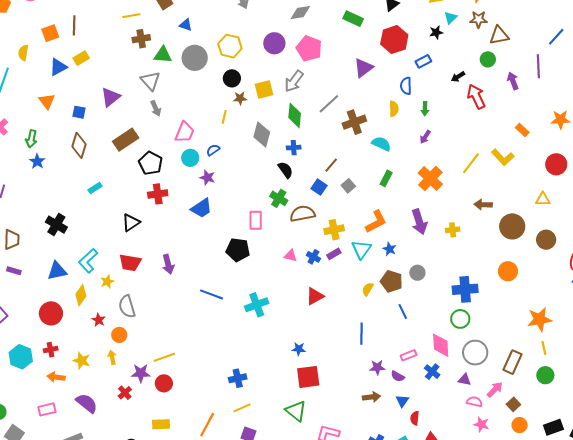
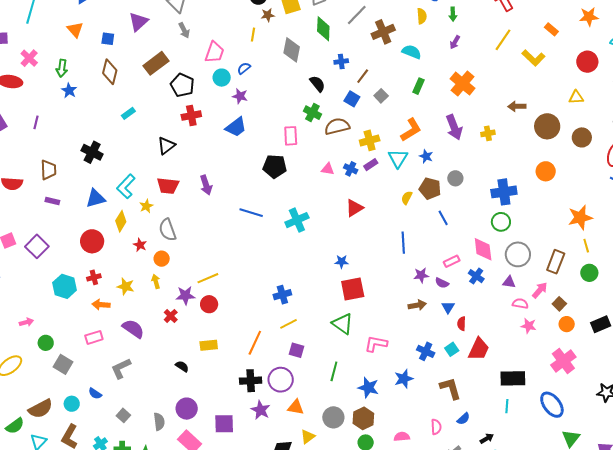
blue cross: (294, 148) -> (341, 61), moved
yellow line: (471, 163) -> (503, 40), moved

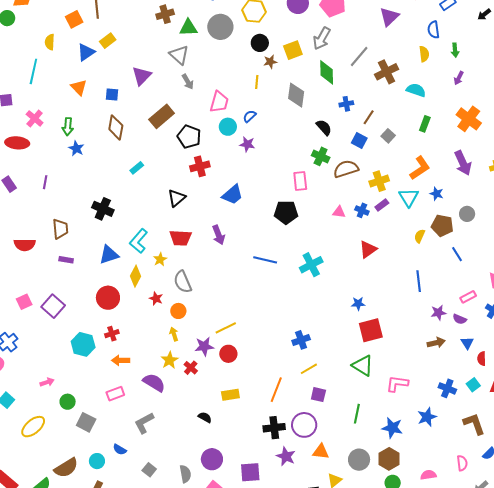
blue trapezoid: (236, 127) -> (232, 195), moved
yellow star: (126, 286) -> (170, 360), moved, turned 30

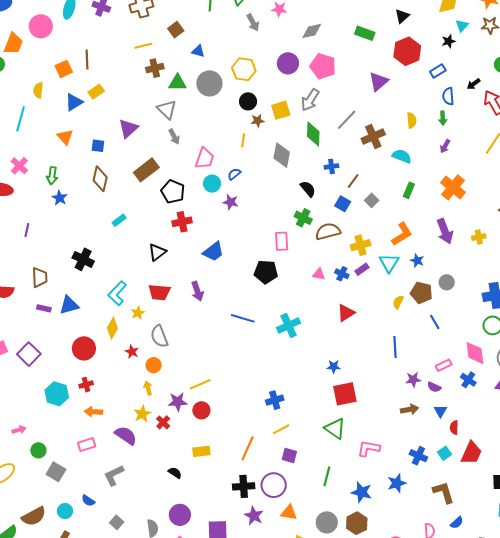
blue semicircle: (434, 30) -> (448, 96), moved
blue triangle: (109, 255) -> (69, 305), moved

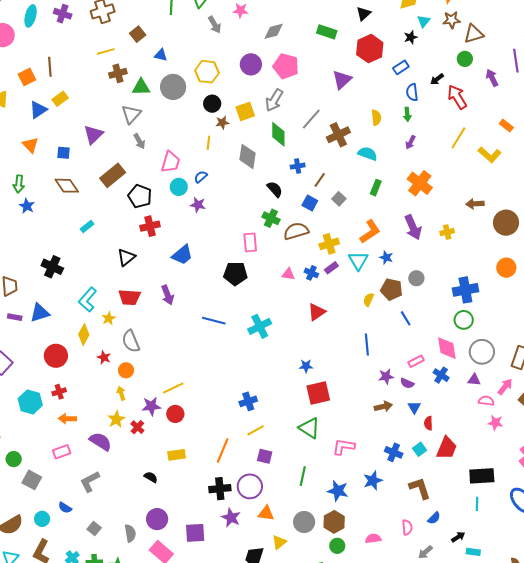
gray triangle: (167, 109) -> (131, 114), turned 30
brown diamond: (100, 179) -> (67, 186), turned -45

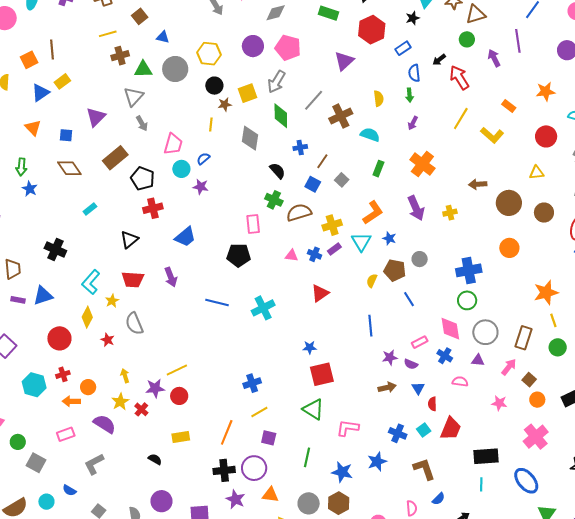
orange circle: (126, 370) -> (88, 387), moved
pink semicircle: (486, 401) -> (460, 382), moved

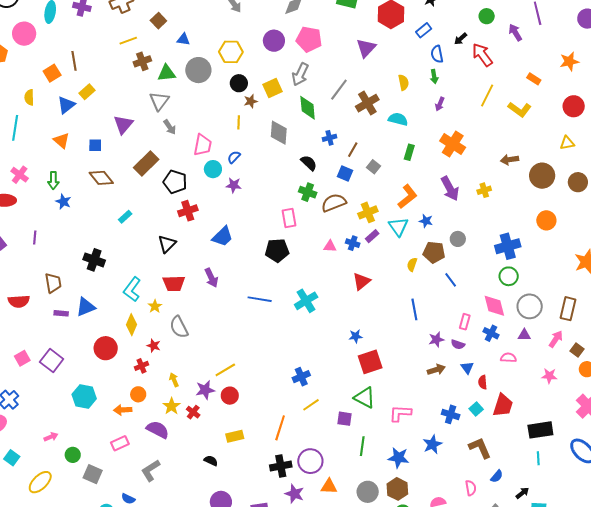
pink rectangle: (420, 342) -> (465, 322), turned -42
red cross: (63, 374) -> (142, 366), moved
purple square: (269, 438) -> (344, 419), moved

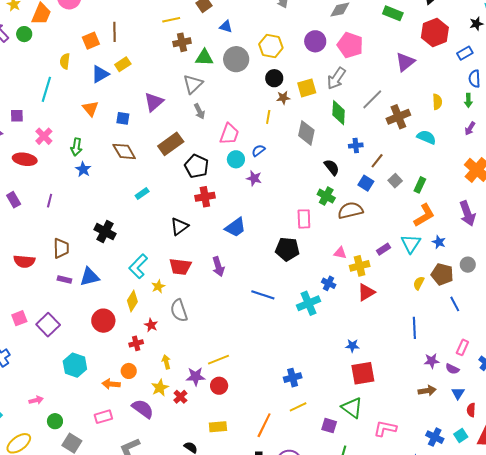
green rectangle: (409, 152) -> (420, 185), moved
yellow cross: (368, 212) -> (360, 266), moved
blue cross: (353, 243) -> (329, 283), moved

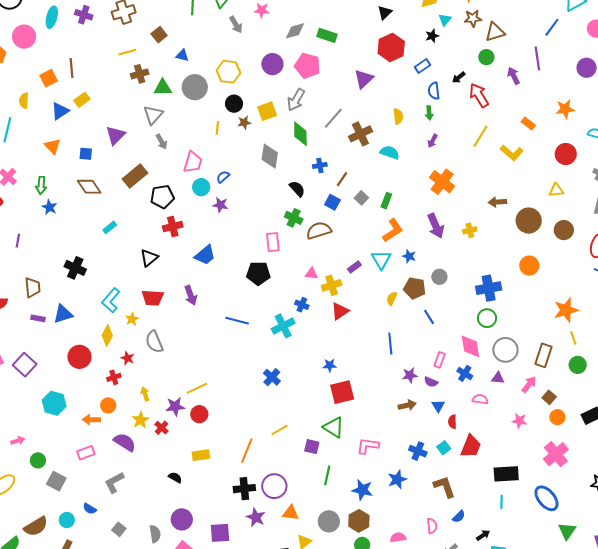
green rectangle: (393, 13) -> (327, 35), moved
yellow line: (268, 117) -> (217, 128), moved
black pentagon: (197, 166) -> (162, 197), turned -30
blue cross: (293, 378) -> (272, 377), moved, turned -30

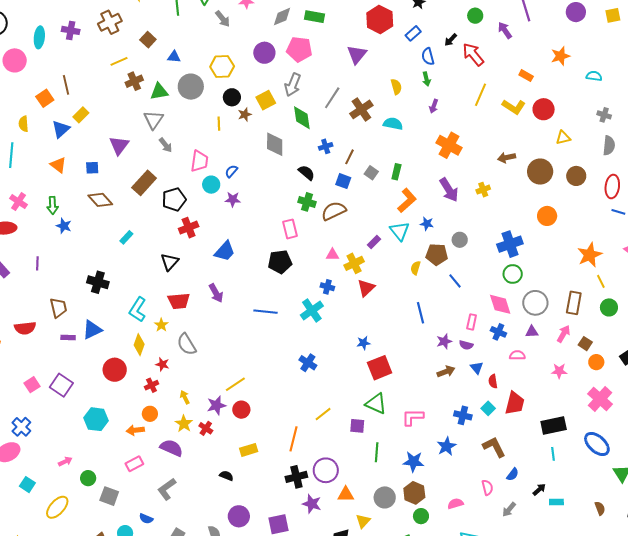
red circle: (566, 154) -> (544, 109), moved

